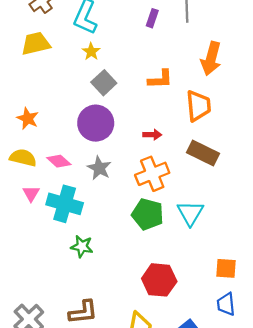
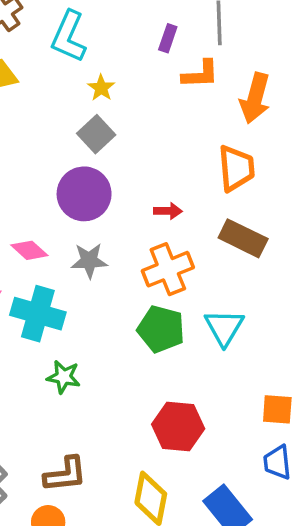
yellow star: (91, 52) -> (101, 88), moved
orange L-shape: (160, 79) -> (200, 74), moved
gray star: (99, 168) -> (89, 261), turned -30

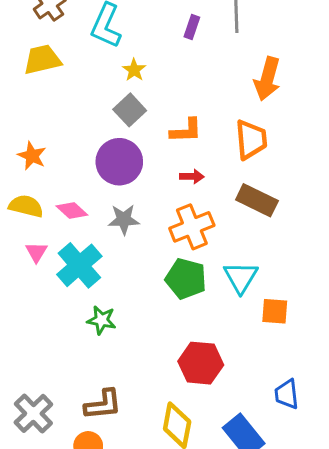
orange L-shape: (200, 74) -> (186, 131), moved
cyan cross: (38, 314) -> (79, 265), turned 33
orange square: (277, 409) -> (275, 311), moved

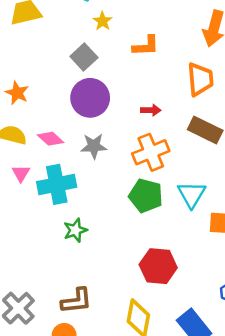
gray square: (130, 110) -> (84, 57), moved
orange L-shape: (186, 131) -> (146, 46), moved
cyan cross: (79, 265) -> (57, 184), turned 30
green star: (102, 320) -> (75, 230), turned -30

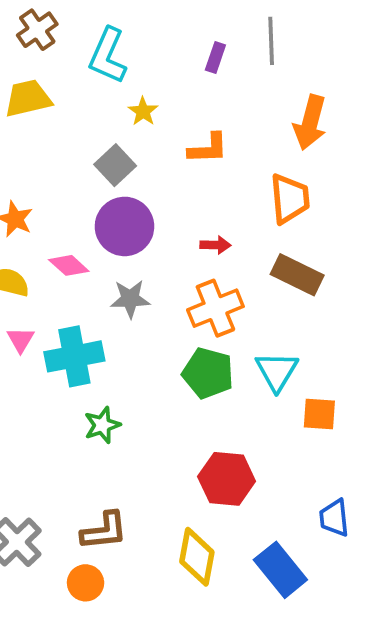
pink diamond: (51, 139) -> (69, 265), moved

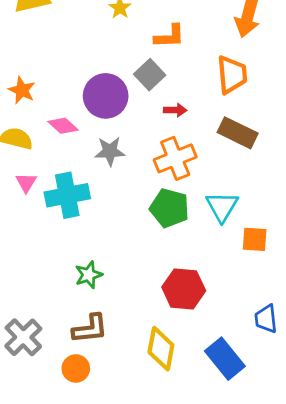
gray square: (115, 165) -> (150, 75), moved
green star: (102, 425) -> (89, 275), moved

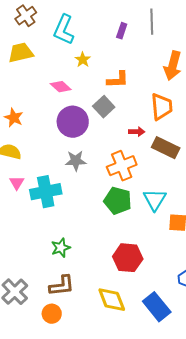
red arrow: (175, 110) -> (137, 132), moved
pink diamond: (63, 126) -> (61, 87), moved
yellow diamond: (161, 349) -> (112, 300), turned -32

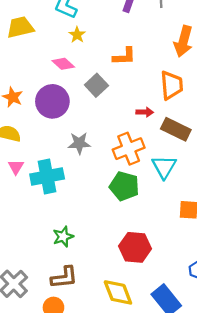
yellow star: (83, 60) -> (77, 35), moved
gray square: (104, 107) -> (96, 85), moved
purple circle: (73, 122) -> (52, 101), moved
cyan triangle: (155, 200) -> (164, 167), moved

